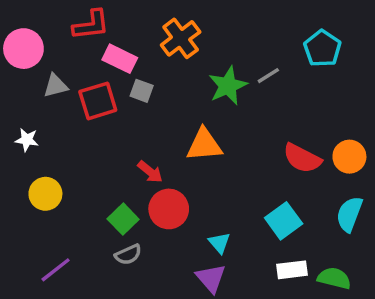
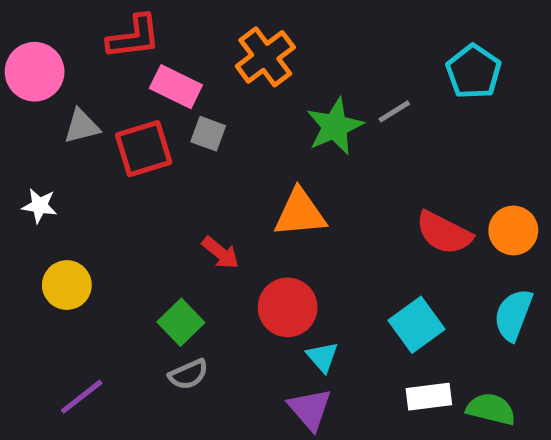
red circle: (169, 209) -> (288, 307), moved

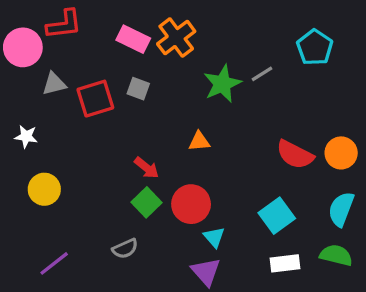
red L-shape: (134, 37) -> (64, 24), moved
pink rectangle: (176, 87) -> (133, 39), moved
orange triangle: (300, 213) -> (199, 141), size x0.6
green square: (181, 322) -> (147, 202), moved
green semicircle: (491, 409) -> (336, 255), moved

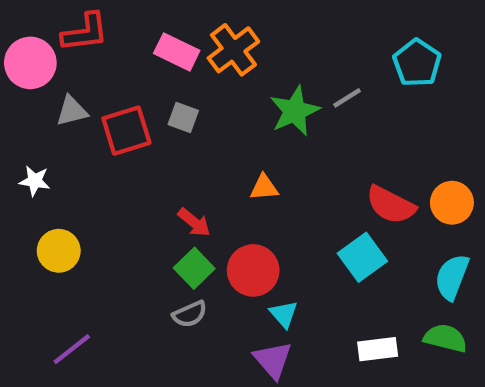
cyan square: (277, 216) -> (362, 257), moved
gray semicircle: (125, 249) -> (190, 314), moved

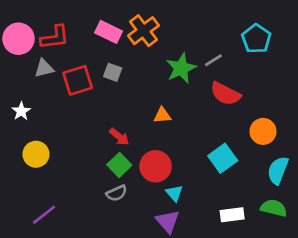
red L-shape: (85, 32) -> (55, 37), moved
white star: (35, 181) -> (21, 111), turned 30
orange circle: (452, 203) -> (263, 131), moved
red semicircle: (391, 205) -> (225, 94), moved

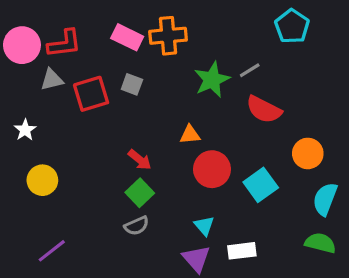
orange cross: (143, 31) -> (168, 36), turned 32
cyan pentagon: (256, 39) -> (292, 26), moved
red circle: (156, 166) -> (212, 169), moved
white rectangle: (232, 215) -> (242, 251), moved

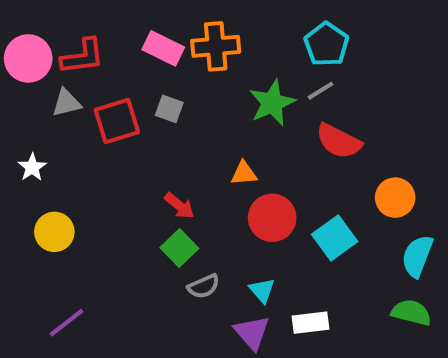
cyan pentagon: (292, 26) -> (327, 44), moved
gray semicircle: (137, 226) -> (204, 286), moved

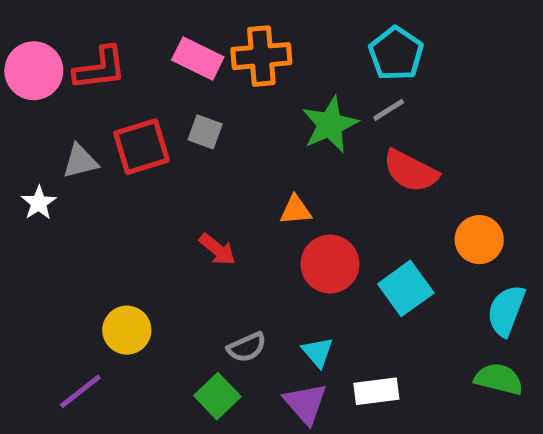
gray triangle: (66, 103) -> (80, 161), moved
yellow circle: (54, 232) -> (127, 330), moved
green square: (179, 248) -> (217, 396), moved

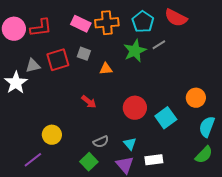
cyan pentagon: (396, 54) -> (143, 22), moved
red semicircle: (411, 171) -> (176, 18), moved
white star: (39, 203) -> (16, 83), size x1.6
orange triangle: (296, 210) -> (106, 69), moved
green semicircle: (499, 379) -> (204, 155), turned 120

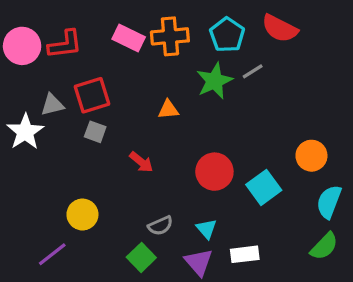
gray square: (84, 54) -> (95, 132), moved

